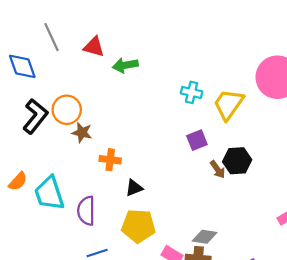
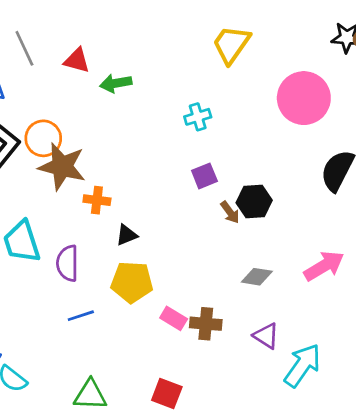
cyan cross: (192, 92) -> (198, 117), turned -30
yellow trapezoid: (228, 104) -> (231, 44), moved
brown star: (82, 133) -> (62, 167), size x1.8
gray diamond: (205, 237) -> (257, 277), moved

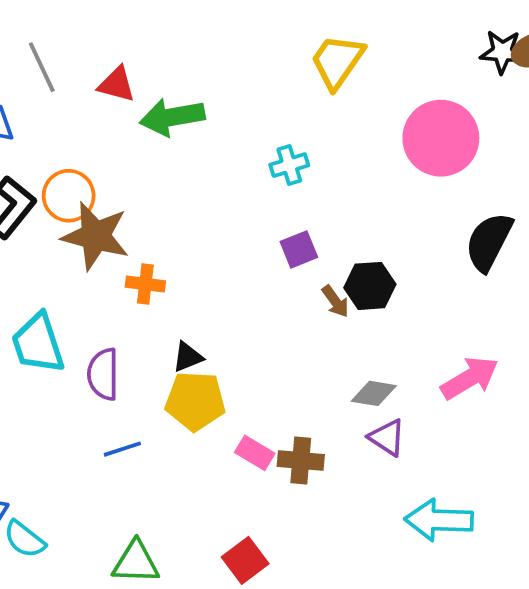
green arrow: (116, 83) -> (172, 117), size x1.4
black triangle: (127, 235) -> (188, 357), moved
purple triangle: (266, 336) -> (387, 438), moved
cyan arrow: (302, 365) -> (439, 520), turned -123
red square: (167, 394) -> (245, 560), turned 32

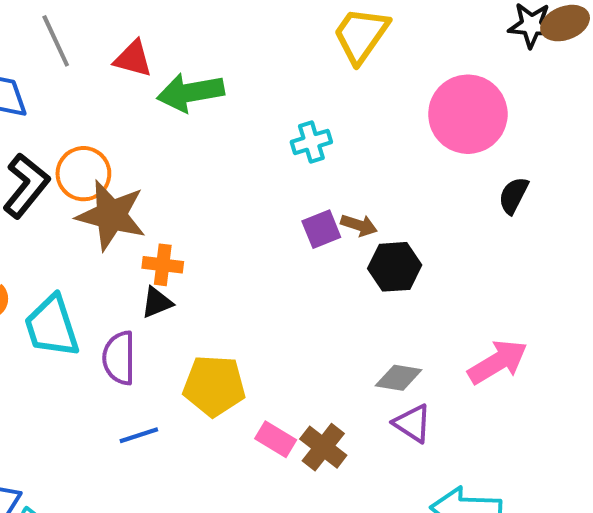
black semicircle: (489, 242) -> (514, 195), moved, size x0.6
brown arrow: (335, 301) -> (359, 225), moved, turned -36
black triangle: (188, 357) -> (157, 302), moved
brown cross: (301, 461) -> (323, 447), turned 33

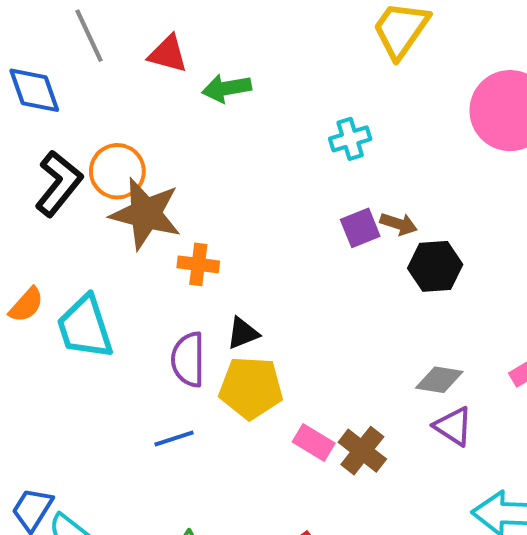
green arrow: (190, 92) -> (227, 88), size x0.7
black triangle: (157, 302) -> (243, 333), moved
purple semicircle: (119, 358) -> (188, 360), moved

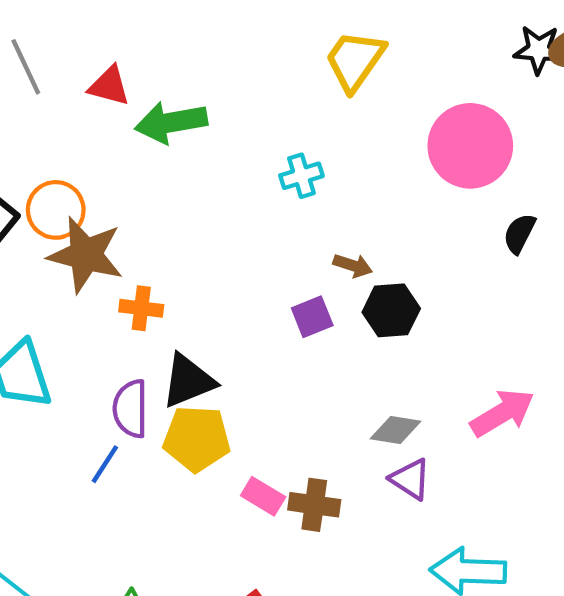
green arrow: (227, 88) -> (171, 122), size x1.4
purple square: (360, 228) -> (312, 317), moved
black triangle: (243, 333) -> (188, 381), size x1.6
blue line: (174, 438) -> (105, 464), moved, turned -39
brown cross: (362, 451) -> (314, 505), turned -30

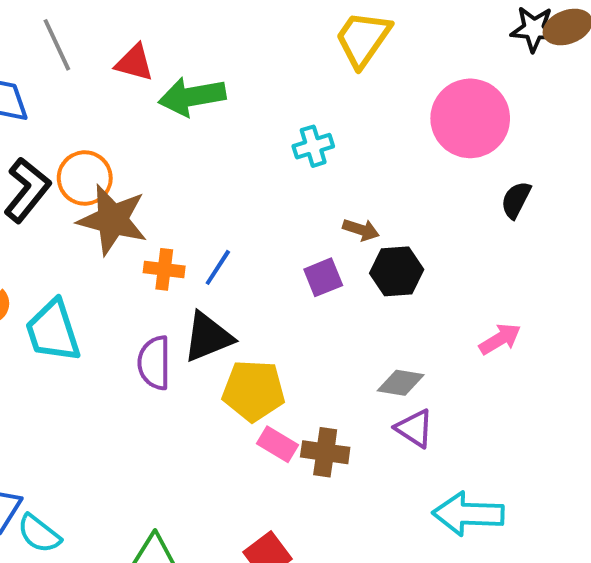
pink arrow: (502, 413) -> (500, 339), moved, size x0.7
yellow pentagon: (197, 439) -> (254, 391), moved
blue line: (105, 464) -> (218, 267), moved

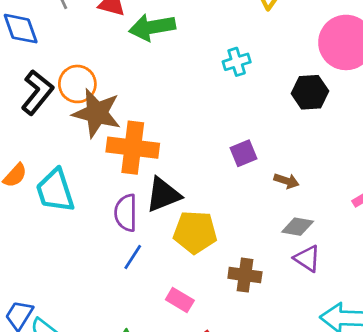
brown arrow: (361, 230) -> (286, 181), moved
blue line: (218, 267) -> (133, 257), moved
orange cross: (164, 269) -> (133, 148), size x1.8
black hexagon: (397, 271) -> (310, 92), moved
pink rectangle: (277, 444) -> (180, 300), moved

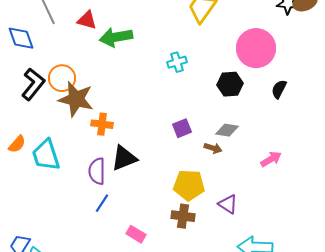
orange cross: (133, 148) -> (102, 124), size x0.6
gray diamond: (298, 227) -> (227, 130), moved
yellow pentagon: (195, 232) -> (189, 185), moved

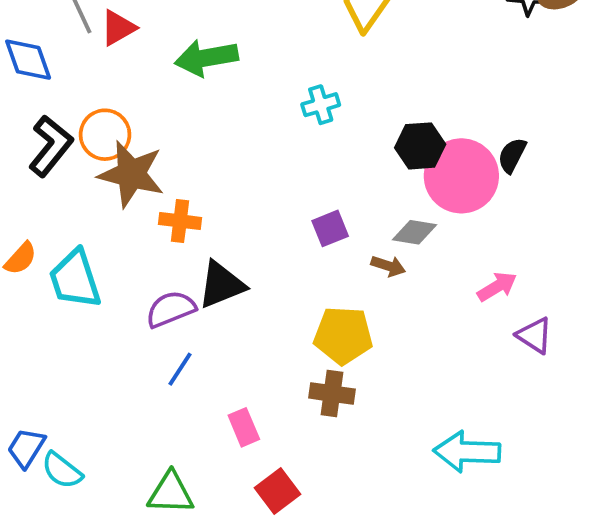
red triangle: (87, 20) -> (118, 28), moved, turned -45
pink circle: (256, 48) -> (461, 176), moved
purple semicircle: (97, 171) -> (171, 309), turned 68
purple triangle: (228, 204) -> (535, 335), moved
pink rectangle: (136, 234) -> (244, 427), turned 36

